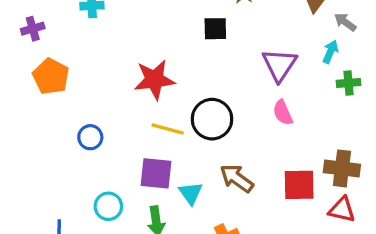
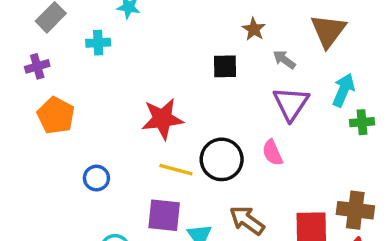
gray arrow: (345, 22) -> (284, 60), moved
cyan arrow: (330, 52) -> (343, 90), size x1.4
pink semicircle: (283, 113) -> (272, 153), moved

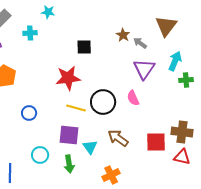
brown star: (254, 29) -> (123, 35), moved
black square: (225, 66) -> (84, 47), moved

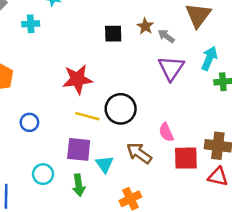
black square: (84, 47) -> (113, 34), moved
pink semicircle: (133, 98) -> (166, 132), moved

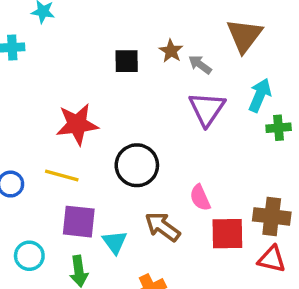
yellow line: (87, 116) -> (62, 176), moved

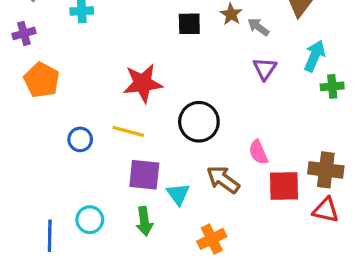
purple triangle: (207, 109) -> (265, 69), size x0.7
cyan circle: (29, 256) -> (90, 220), moved

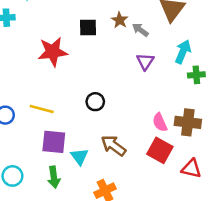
red star: (143, 83) -> (53, 52), moved
black circle: (199, 122) -> (95, 102), size x0.6
pink semicircle: (258, 152) -> (160, 122), moved
brown cross: (326, 170) -> (188, 122), moved
red square: (284, 186) -> (160, 150), turned 30

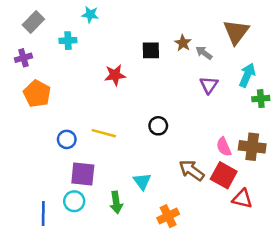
red star: (53, 52) -> (115, 75), size x0.7
purple square: (54, 142) -> (83, 174), moved
brown arrow: (114, 146) -> (192, 170), moved
red triangle: (191, 169) -> (242, 199), moved

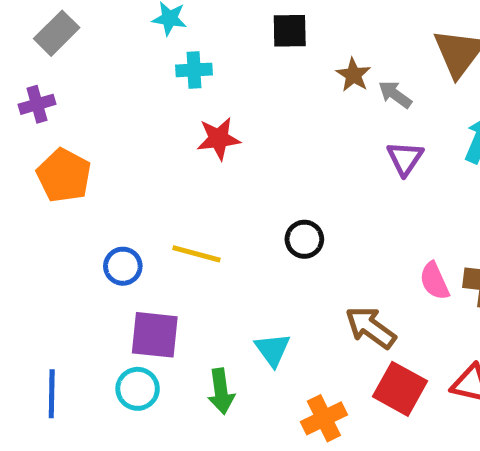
cyan cross: (68, 41) -> (194, 70), moved
black square: (151, 50) -> (290, 31), moved
red square: (224, 175) -> (400, 389), moved
blue line: (43, 214) -> (52, 394), moved

